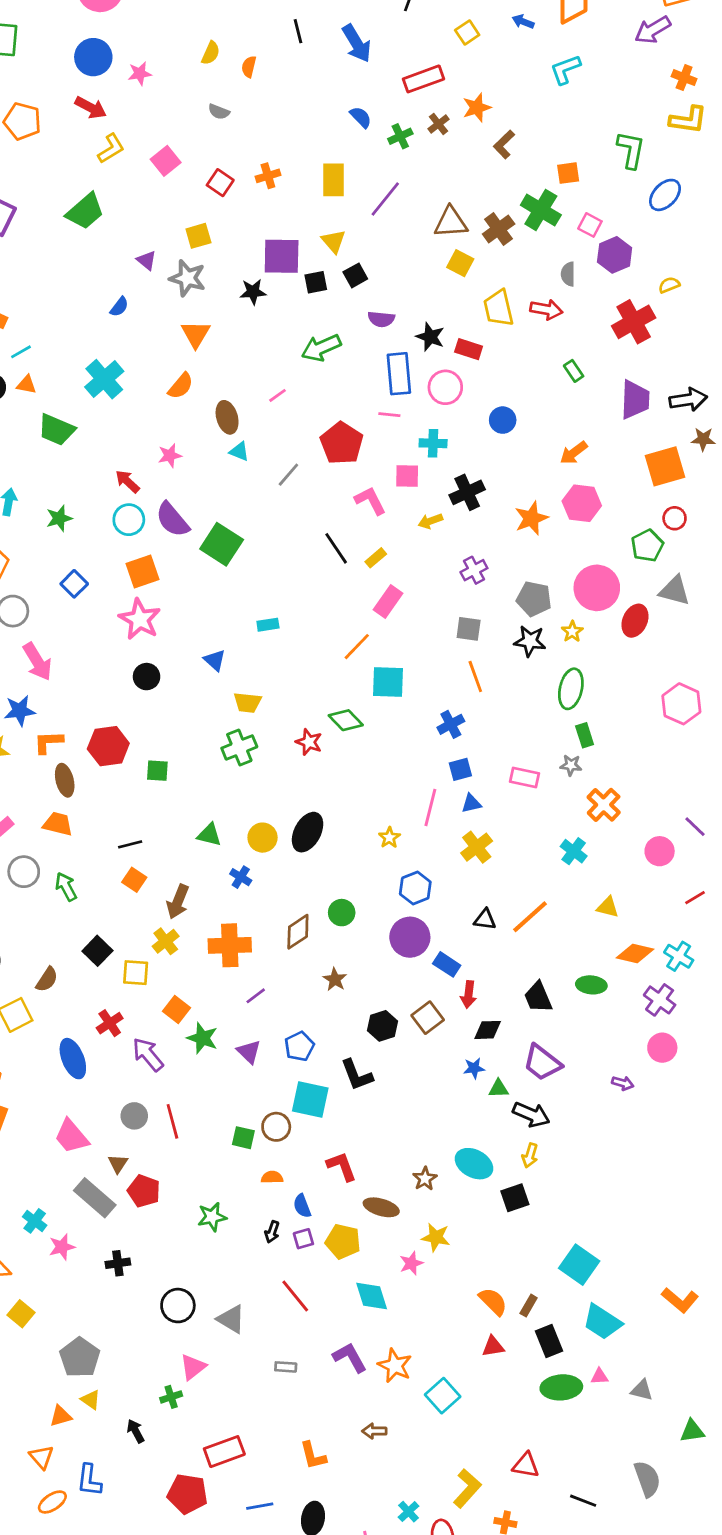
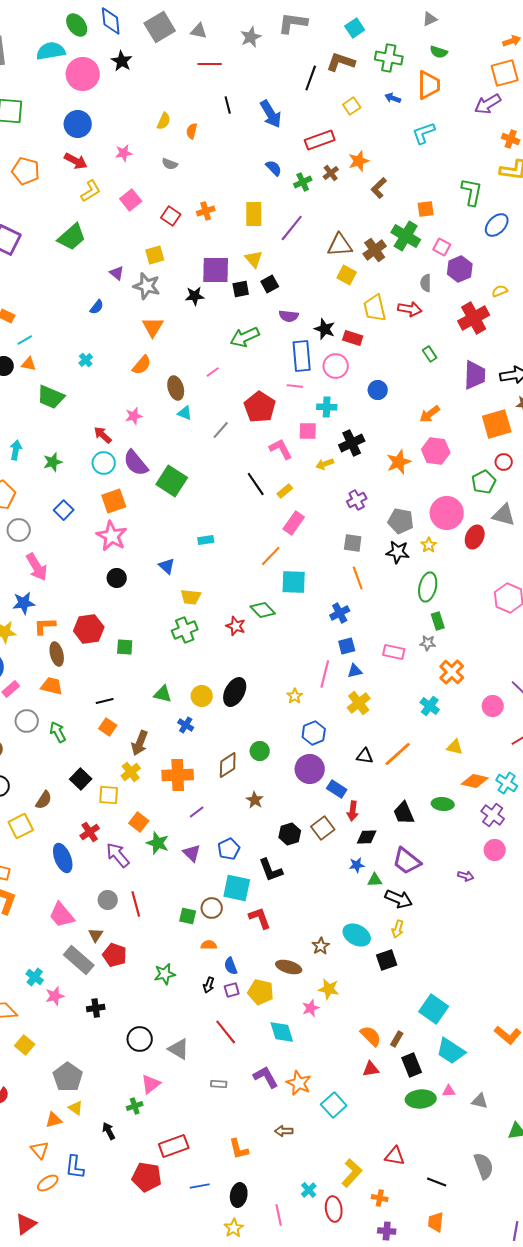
pink star: (140, 73) -> (124, 153), moved
cyan cross: (104, 379) -> (86, 360), size x0.5
red L-shape: (342, 1166) -> (260, 918), moved

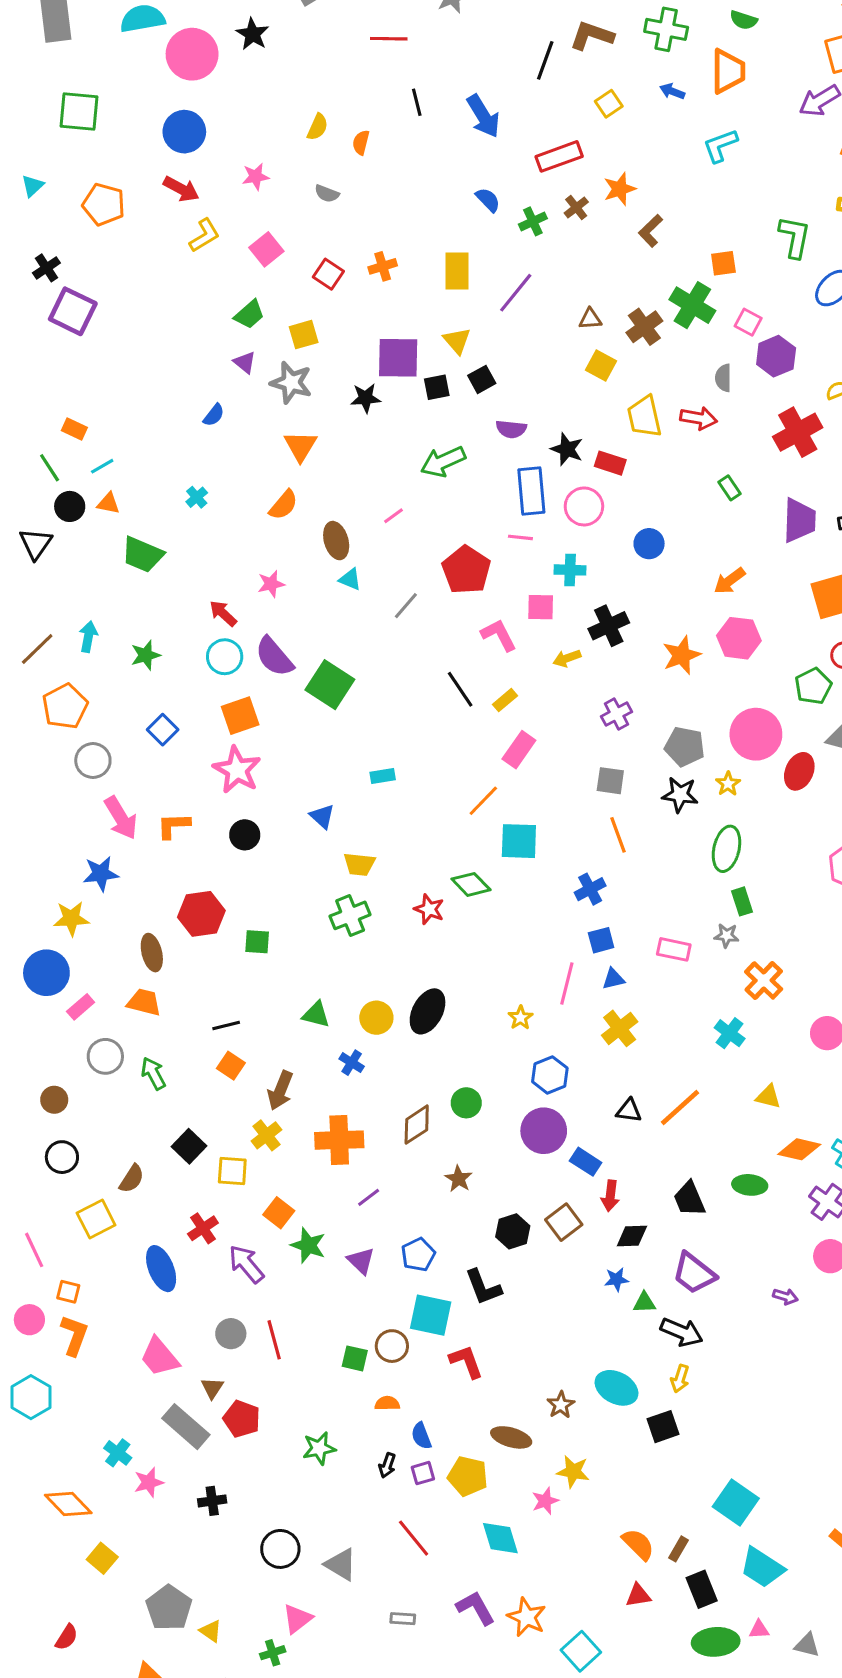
green trapezoid: (72, 237) -> (249, 314), moved, size x0.7
brown triangle: (340, 245) -> (590, 319), size x0.6
orange L-shape: (45, 626) -> (173, 826), moved
yellow triangle: (76, 1108) -> (211, 1631), moved

